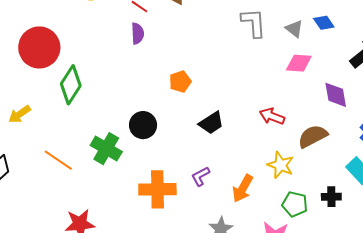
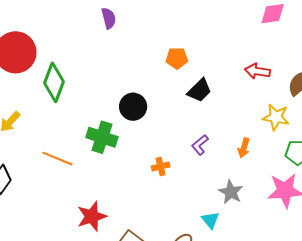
orange pentagon: (180, 82) -> (177, 58), moved, turned 30
orange arrow: (243, 188) -> (244, 148), size x0.7
orange cross: (157, 189) -> (161, 166), size x0.5

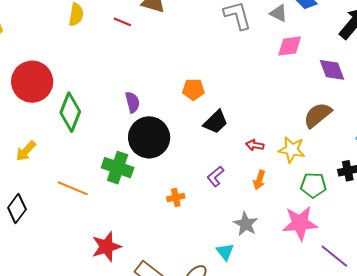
purple semicircle: (109, 18) -> (133, 102), moved
red arrow: (257, 71) -> (255, 145), moved, size x0.7
black circle: (133, 107) -> (149, 137), size x1.5

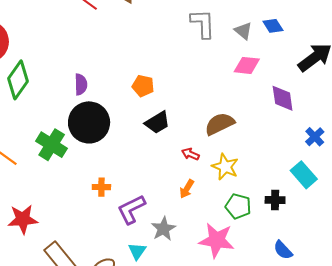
brown semicircle: (318, 115) -> (220, 124), moved
purple L-shape: (215, 176) -> (131, 209), moved, size x1.5

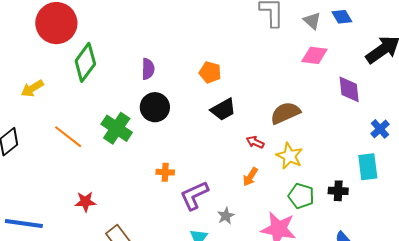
black circle: (89, 122) -> (155, 107), size x0.7
cyan rectangle: (304, 175) -> (368, 167), turned 32
red star: (23, 219) -> (85, 202), size x0.7
gray star: (163, 229) -> (226, 216), size x0.7

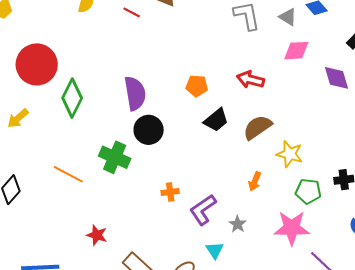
purple semicircle: (148, 69) -> (135, 93), size x1.6
yellow arrow: (32, 88) -> (18, 118), moved
brown semicircle: (285, 113) -> (258, 127), moved
red arrow: (255, 142) -> (251, 80), moved, size x1.5
red star: (85, 202) -> (97, 235), turned 30

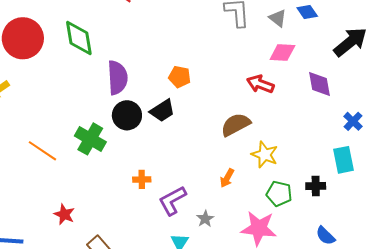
red arrow: (251, 80) -> (260, 84), moved
green diamond: (72, 98) -> (79, 38), moved, turned -42
black trapezoid: (216, 120) -> (162, 111), moved

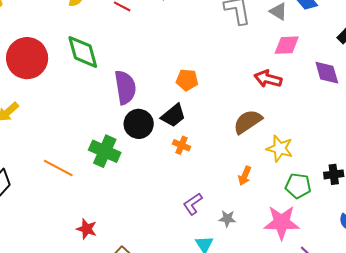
orange cross: (142, 179) -> (181, 145), moved, turned 30
purple L-shape: (172, 201) -> (193, 204), size x0.7
gray star: (205, 219) -> (227, 219), turned -30

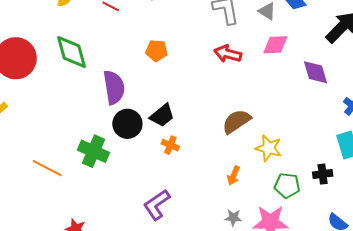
red arrow: (268, 79) -> (228, 54), moved
orange pentagon: (187, 80) -> (157, 51), moved
purple L-shape: (193, 204) -> (157, 205), moved, size x1.4
gray star: (227, 219) -> (233, 218), moved

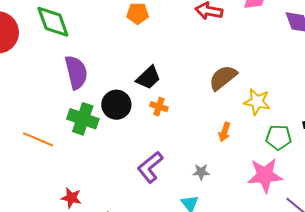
purple semicircle: (114, 87) -> (76, 72), moved
black circle: (127, 124) -> (116, 105), moved
gray star: (233, 218) -> (201, 172), moved

